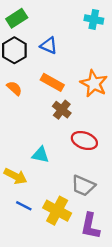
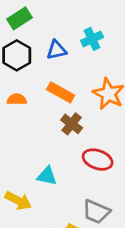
cyan cross: (94, 19) -> (92, 39), moved, turned -36
blue triangle: (49, 46) -> (56, 50), turned -36
orange semicircle: (14, 88) -> (17, 99), turned -42

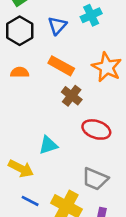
blue triangle: (56, 50) -> (57, 26), turned -36
cyan triangle: (47, 176) -> (48, 145), turned -30

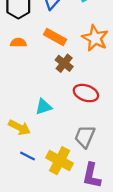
gray trapezoid: (95, 179) -> (85, 137), turned 90

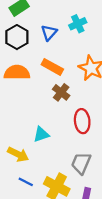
orange semicircle: (18, 43) -> (17, 72), size x1.6
red ellipse: (86, 93) -> (82, 121), turned 65

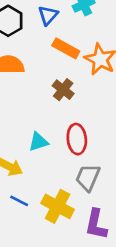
orange rectangle: (52, 67) -> (66, 48), moved
red ellipse: (82, 121) -> (77, 139), moved

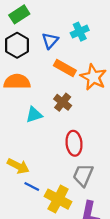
cyan triangle: (38, 142) -> (34, 115), moved
blue line: (19, 201) -> (32, 187), moved

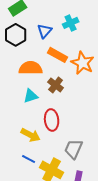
orange semicircle: (17, 82) -> (31, 68), moved
red ellipse: (74, 143) -> (52, 120), moved
yellow arrow: (18, 166) -> (31, 135), moved

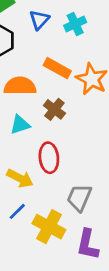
blue triangle: (45, 31) -> (39, 20), moved
blue line: (29, 159) -> (17, 211), turned -72

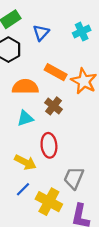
cyan cross: (75, 24) -> (82, 32), moved

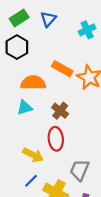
blue triangle: (41, 33) -> (48, 19), moved
brown cross: (53, 106) -> (60, 111), moved
cyan triangle: (25, 118) -> (25, 107), moved

